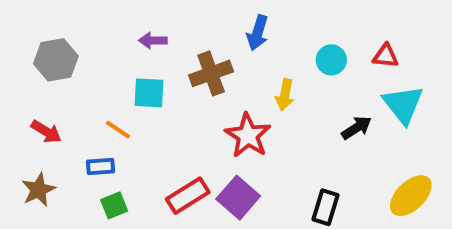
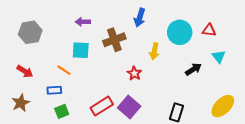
cyan circle: (331, 60) -> (180, 32), size x1.5
cyan triangle: (403, 104) -> (219, 57), size x0.6
red star: (248, 136) -> (134, 73), size x0.6

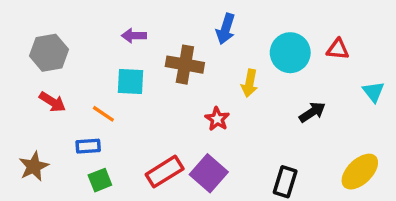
brown cross: (114, 40) -> (185, 65), turned 30
cyan triangle: (219, 57) -> (373, 92), moved
red arrow: (25, 71) -> (52, 102), moved

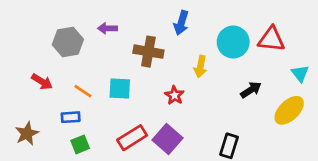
red triangle: (338, 49) -> (271, 39), size x1.5
gray hexagon: (49, 53) -> (68, 42), moved
cyan square: (131, 82) -> (120, 88), moved
yellow ellipse: (360, 172) -> (289, 110), moved

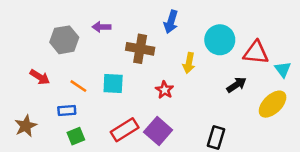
red triangle: (271, 39) -> (256, 53), moved

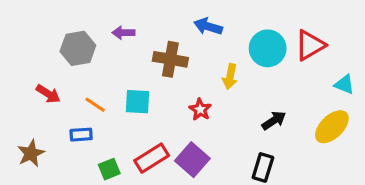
blue arrow: (171, 22) -> (208, 26), turned 90
red triangle: (256, 53) -> (310, 45), moved, turned -36
cyan triangle: (283, 69) -> (344, 84), turned -30
black arrow: (237, 85) -> (274, 120), moved
green square: (76, 136) -> (109, 169), moved

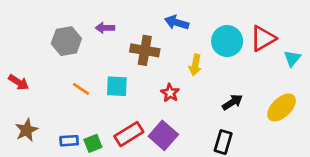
cyan triangle: (344, 84) -> (292, 58), moved, turned 48
red arrow: (48, 94) -> (19, 82), moved
blue rectangle: (81, 135) -> (69, 141), moved

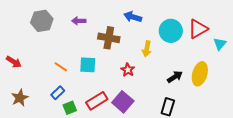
gray hexagon: (66, 41) -> (42, 21), moved
yellow ellipse: (282, 107) -> (200, 74), moved, turned -30
blue rectangle: (69, 141) -> (58, 93), moved, turned -40

